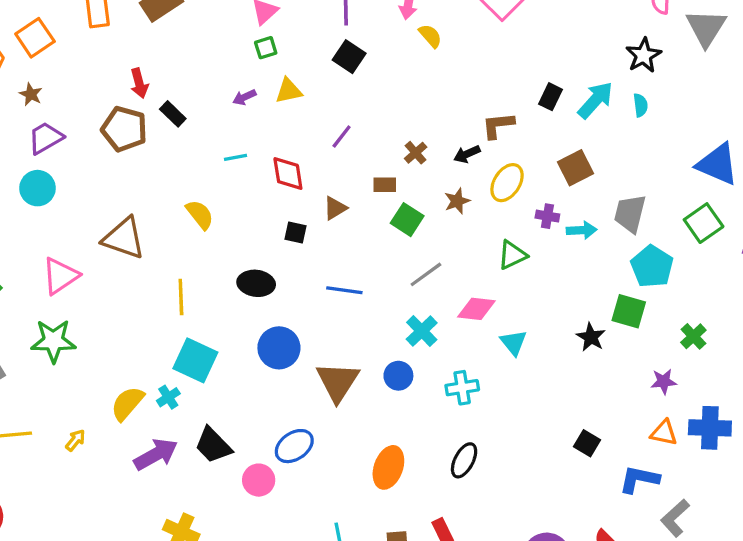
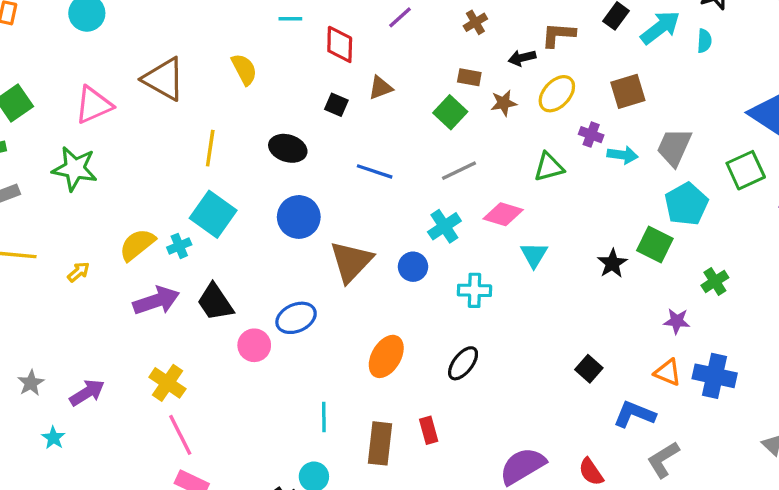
brown cross: (416, 153) -> (475, 22), moved
brown rectangle: (385, 185) -> (469, 77), moved

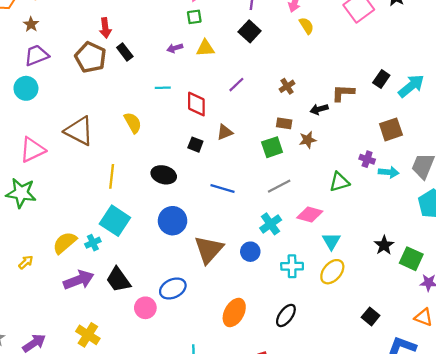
yellow ellipse: (557, 94) -> (332, 272), moved
green square: (450, 112) -> (272, 147), turned 30
green square: (655, 244) -> (411, 259), moved

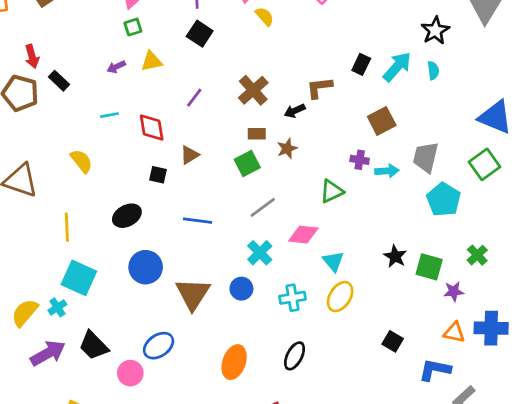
brown cross: (287, 86) -> (253, 90), size x1.6
black ellipse: (164, 175) -> (127, 216), turned -35

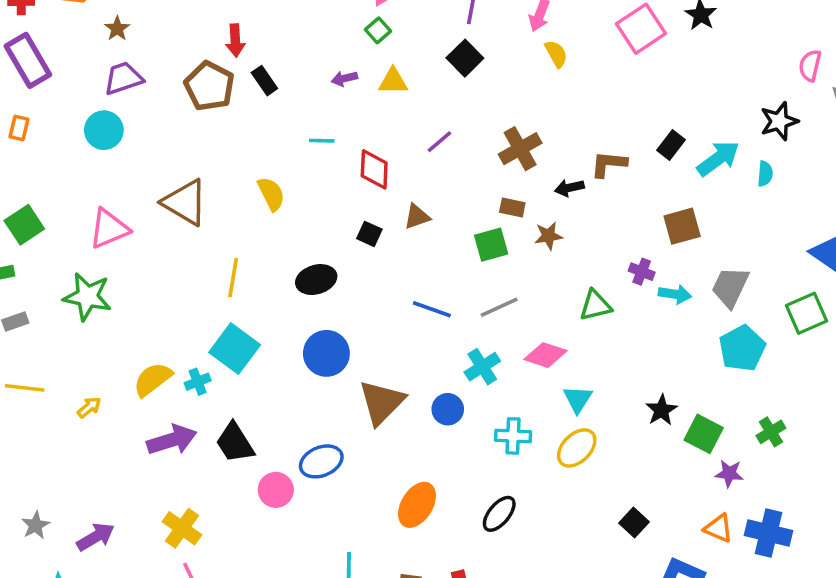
green square: (133, 27) -> (378, 30), turned -36
blue line: (198, 221) -> (432, 309), moved

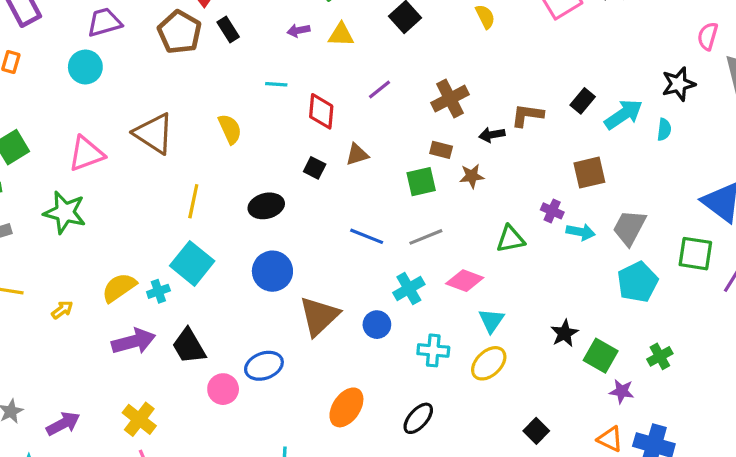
green square: (806, 313) -> (695, 254), turned 30

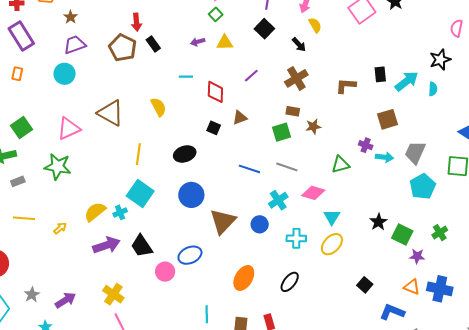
black rectangle: (583, 101) -> (380, 74), turned -42
black arrow: (492, 135) -> (299, 45), moved, turned -119
gray line: (426, 237) -> (287, 167), turned 45

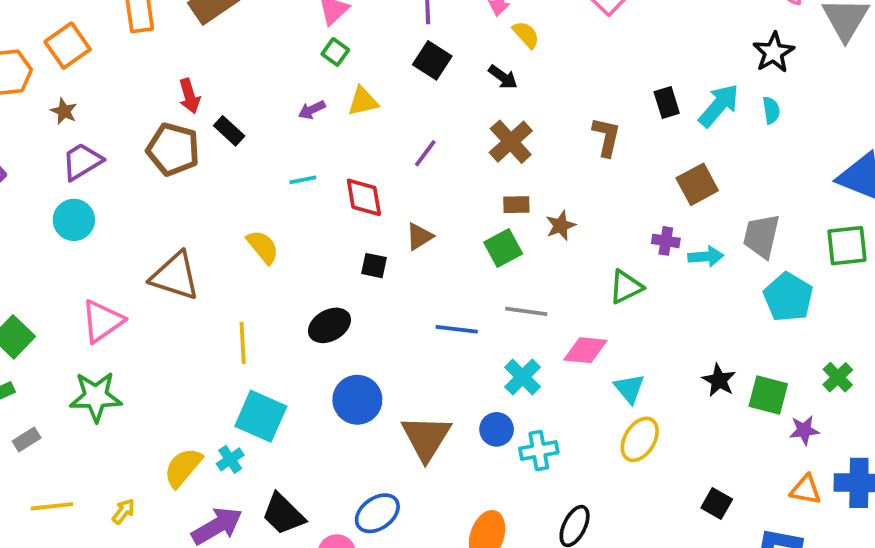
brown L-shape: (346, 86) -> (606, 137), turned 110
cyan cross: (296, 238) -> (539, 450), moved

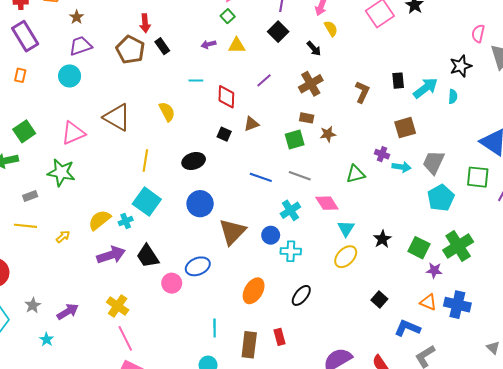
pink diamond: (585, 350) -> (327, 203), turned 40
green cross: (838, 377) -> (458, 246), size x1.8
black star: (719, 380) -> (382, 239), moved
gray rectangle: (27, 439) -> (30, 196), moved

